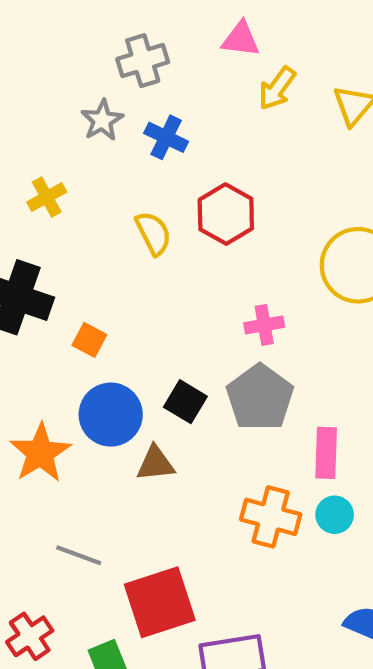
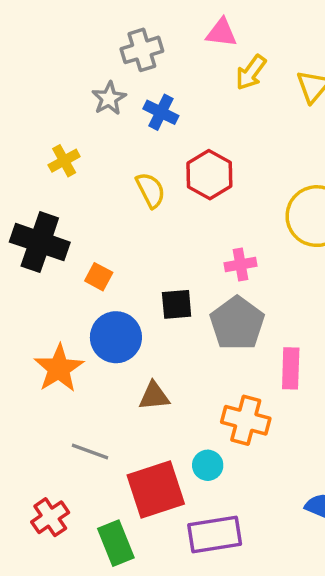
black square: (185, 402) -> (177, 304), moved, turned -36
brown triangle: (155, 464) -> (154, 396), moved
cyan circle: (335, 515) -> (208, 465), moved

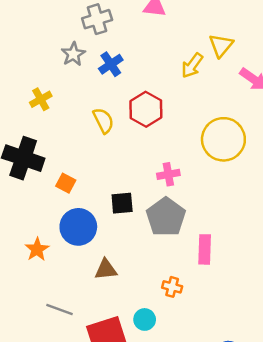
yellow arrow: (251, 72) -> (192, 65), moved
blue cross: (161, 112) -> (111, 64), turned 30
orange star: (59, 368) -> (37, 249), size x0.7
orange cross: (246, 420) -> (172, 287), size x0.6

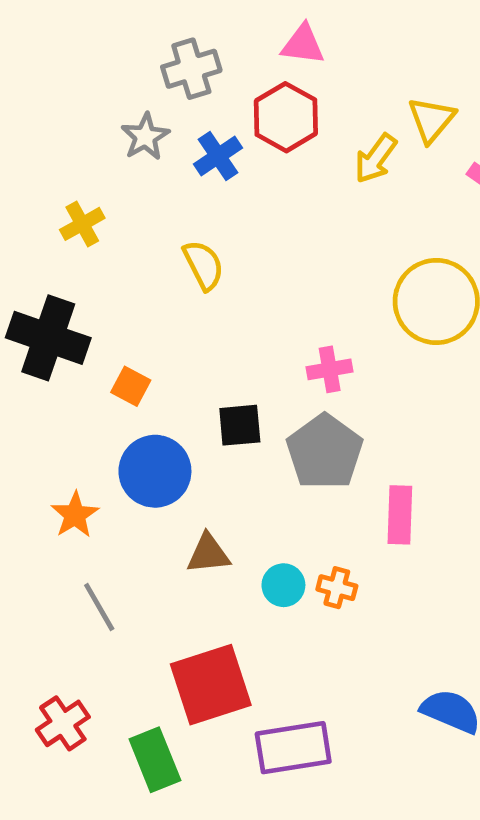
red hexagon: (146, 109) -> (286, 117), moved
gray line: (60, 309) -> (99, 607), moved, turned 40
cyan circle: (145, 319) -> (283, 585), moved

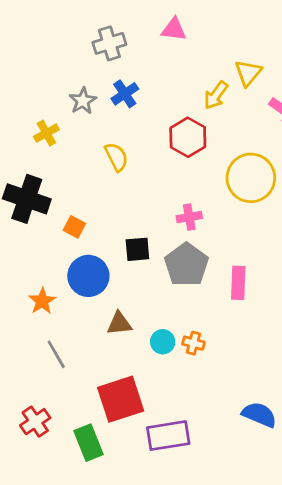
red hexagon: (286, 117) -> (188, 137), moved
gray star: (145, 137) -> (83, 101), moved
pink rectangle: (400, 515) -> (238, 283), moved

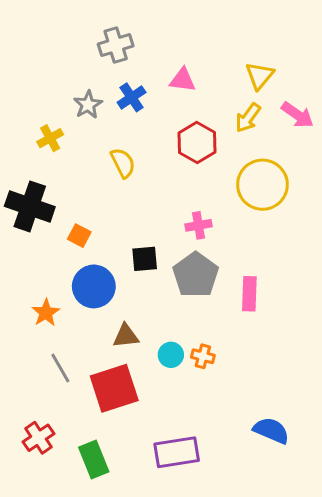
pink triangle: (174, 29) -> (182, 80), moved
yellow arrow: (216, 95) -> (248, 118), moved
red square: (121, 399) -> (114, 388), moved

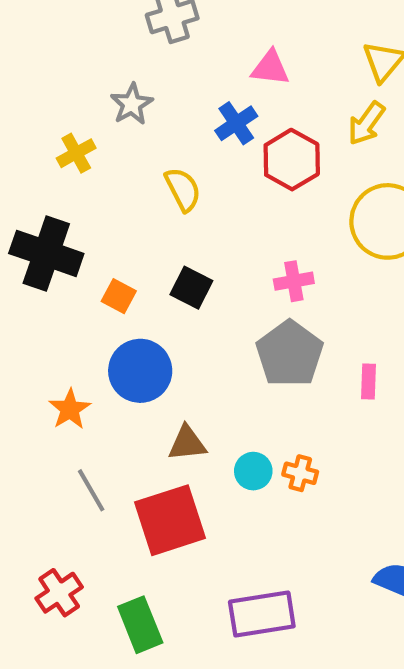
blue cross: (132, 97) -> (236, 123), moved
black square: (145, 259) -> (191, 288), moved, turned 32
pink rectangle: (249, 294) -> (368, 381), size x0.7

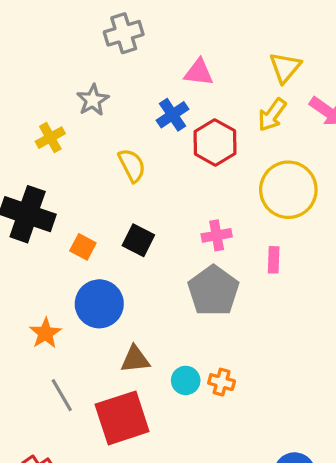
pink rectangle: (368, 381) -> (274, 260), moved

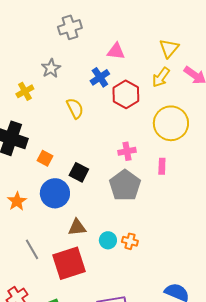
black square: (138, 240) -> (79, 172), moved
orange star: (45, 333) -> (17, 201), moved

